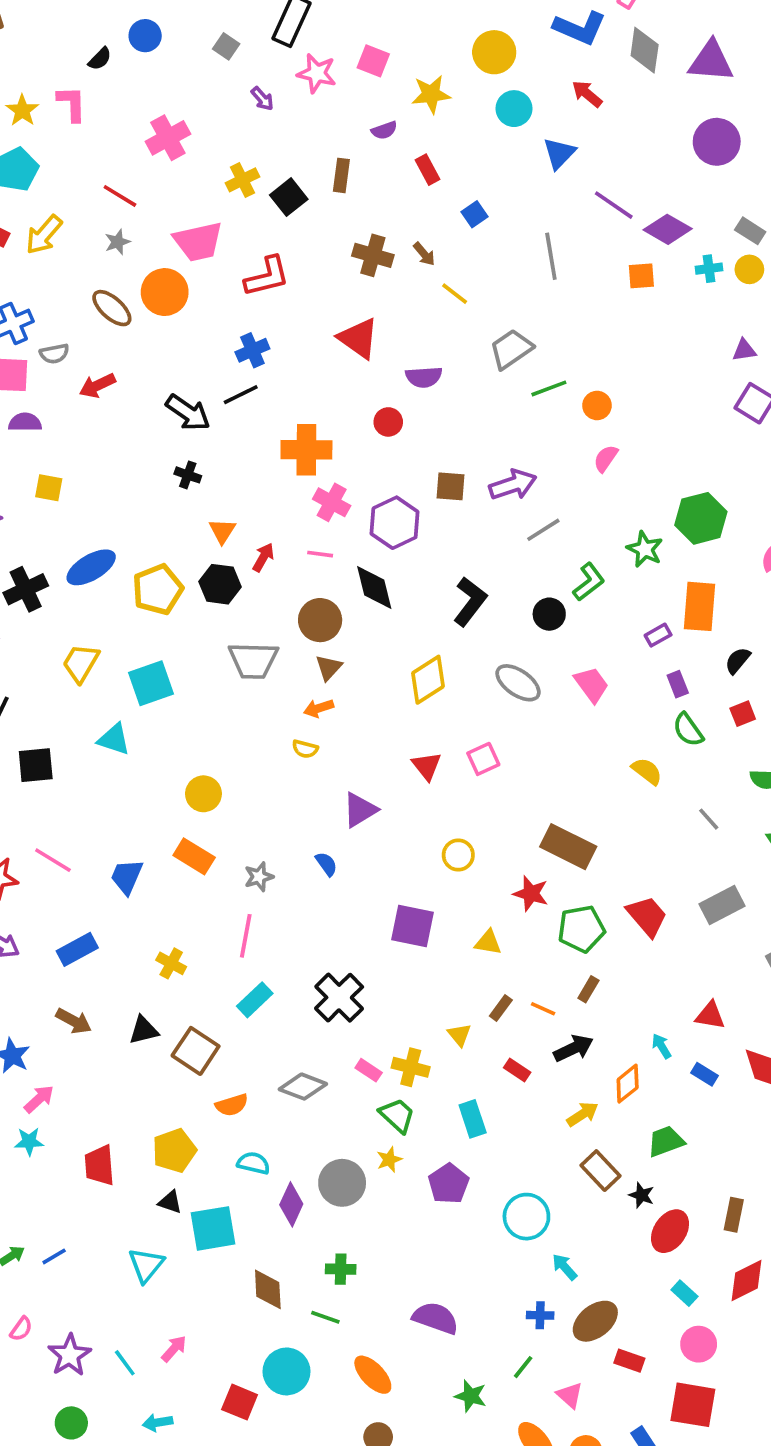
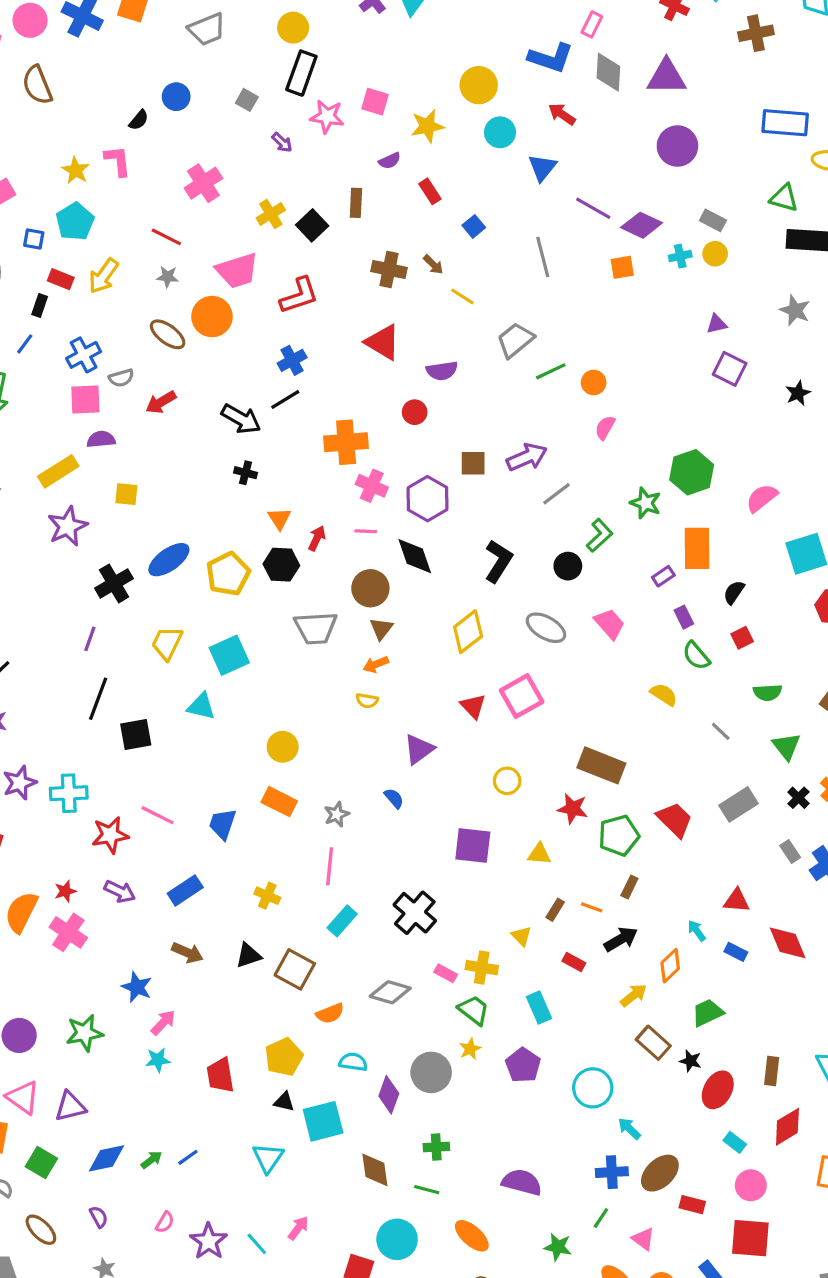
gray star: (117, 242) -> (168, 277), turned 30
pink square: (483, 759) -> (522, 696), size x1.5
blue cross: (540, 1315) -> (612, 1172), size x1.4

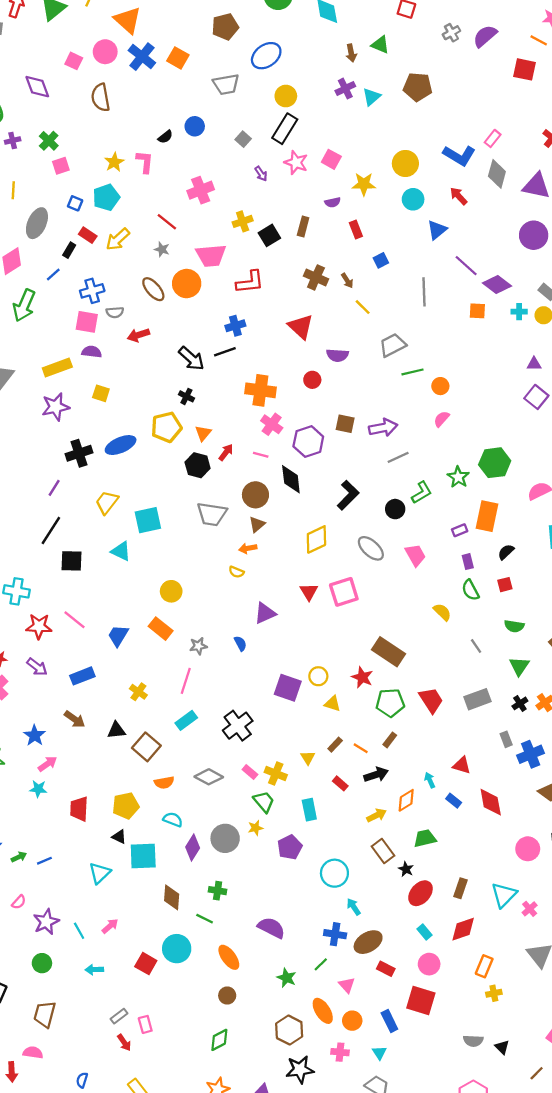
yellow pentagon: (228, 574) -> (166, 427), moved
yellow circle: (507, 781) -> (318, 676), moved

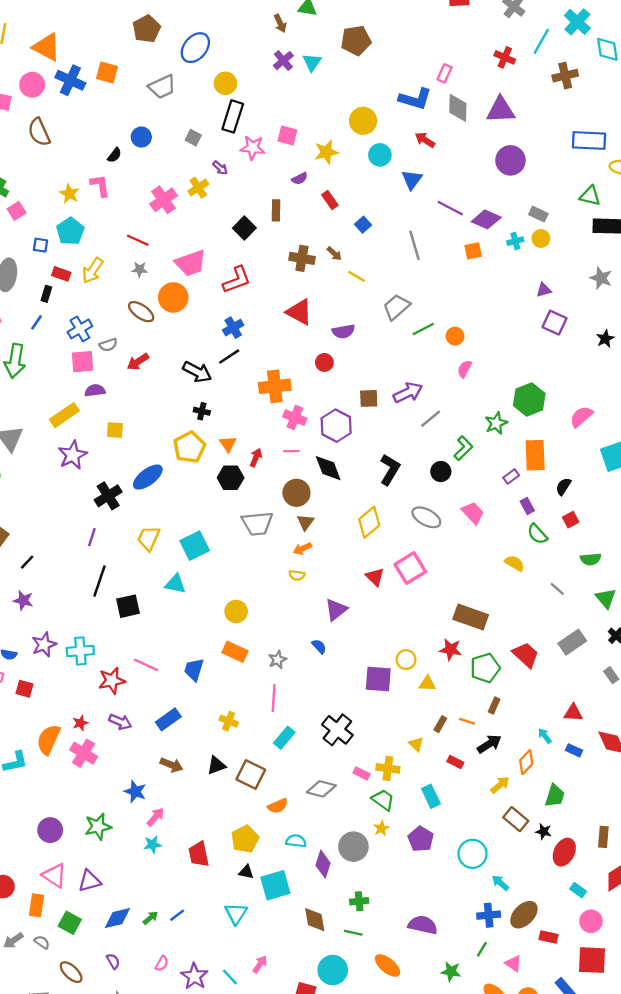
yellow cross: (243, 221) -> (198, 188), moved
green star: (458, 477) -> (496, 423), turned 30
green trapezoid: (425, 838) -> (555, 796), turned 135

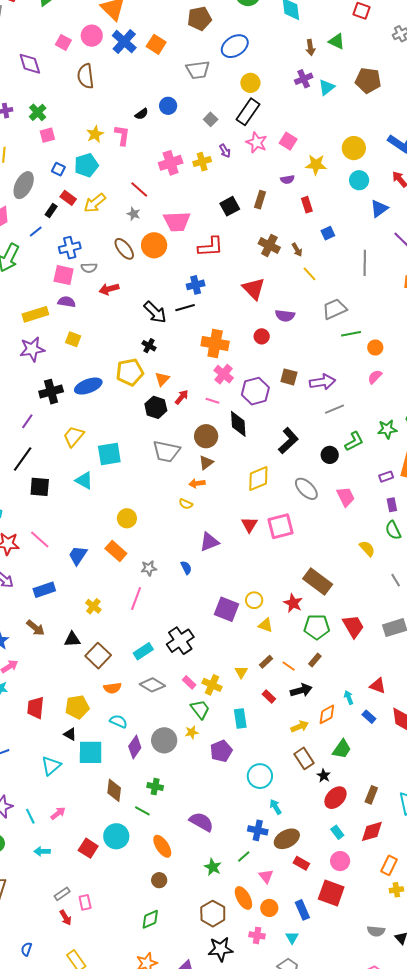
cyan rectangle: (284, 738) -> (143, 651), moved

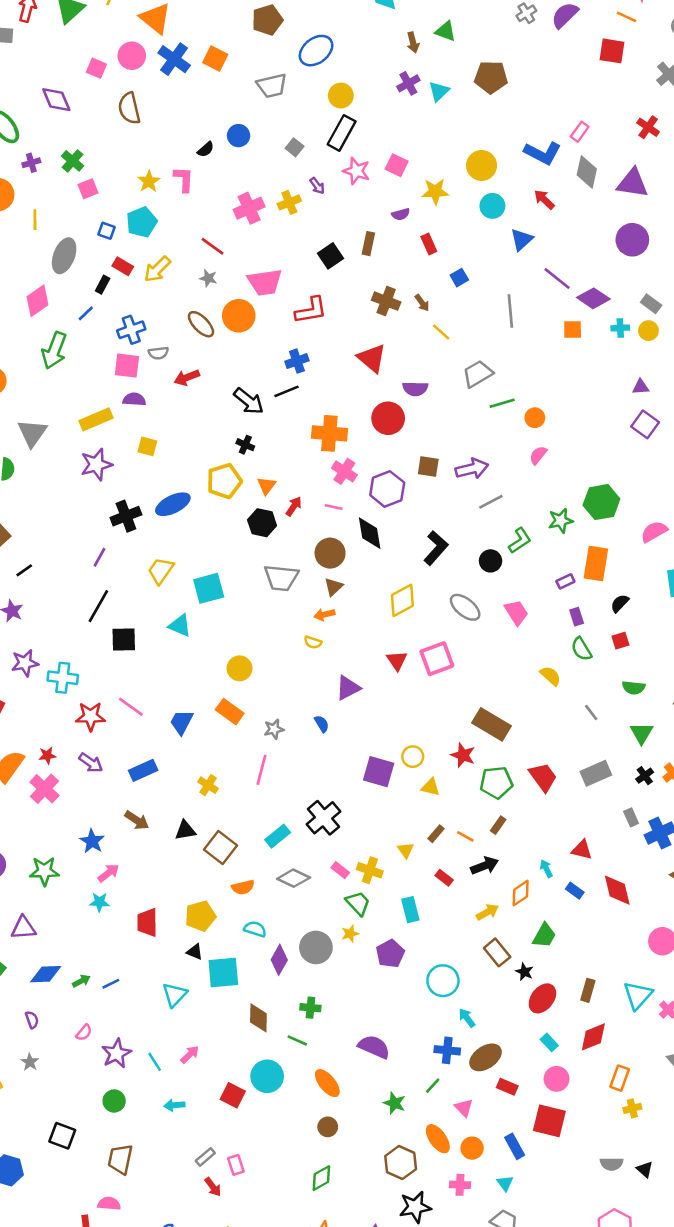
red circle: (262, 336) -> (388, 418), size x1.6

